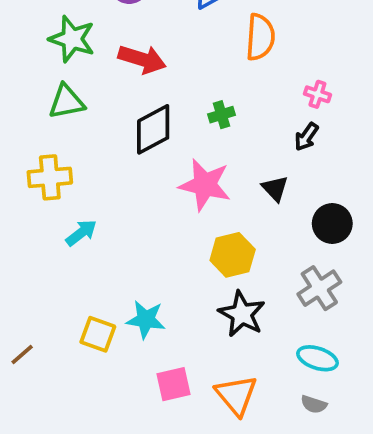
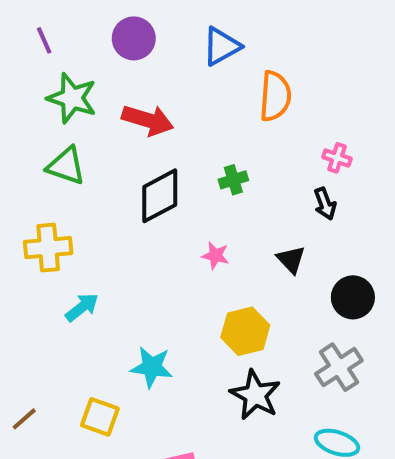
green triangle: (66, 102) -> (66, 166), turned 30
black arrow: (306, 137) -> (325, 204), turned -56
pink star: (205, 185) -> (215, 256), size x0.5
cyan star: (146, 319) -> (152, 367), moved
brown line: (22, 355) -> (24, 419), moved

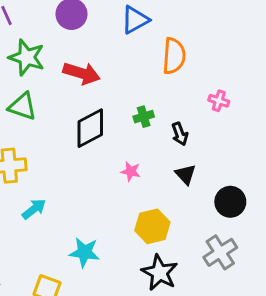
black arrow: (325, 204) -> (180, 134), moved

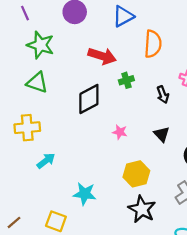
red arrow: (82, 73) -> (102, 56), moved
green cross: (144, 117) -> (126, 80), moved
black arrow: (180, 134) -> (163, 95), moved

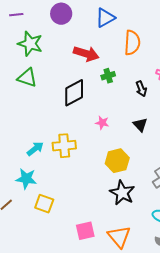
purple line: (25, 13) -> (16, 15), turned -72
yellow cross: (27, 128) -> (64, 146), moved
cyan star: (85, 194) -> (26, 179), moved

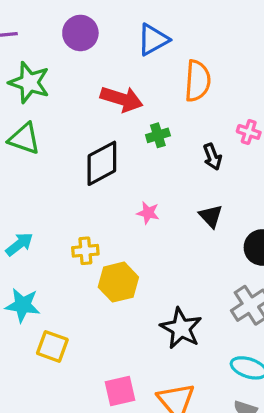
yellow cross: (64, 146) -> (85, 251), size x0.7
cyan arrow: (35, 149) -> (19, 244), moved
yellow hexagon: (117, 161) -> (118, 282), moved

